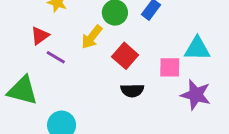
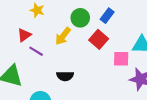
red square: (125, 56) -> (99, 39), moved
black semicircle: (132, 90) -> (65, 76), moved

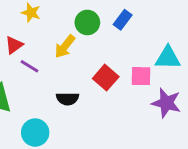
red square: (99, 39) -> (106, 78), moved

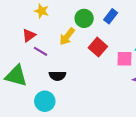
red square: (106, 78) -> (98, 47), moved
black semicircle: (68, 99) -> (58, 76), moved

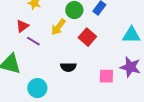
pink square: (124, 59) -> (106, 76), moved
black semicircle: (58, 76) -> (68, 67), moved

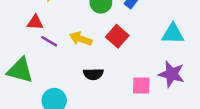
red triangle: (22, 26) -> (35, 22), turned 40
yellow arrow: (58, 27) -> (81, 39), moved, turned 72

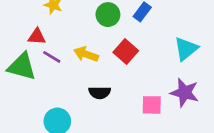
cyan triangle: (173, 34) -> (186, 49), turned -40
green triangle: (20, 70) -> (22, 67), moved

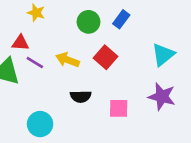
pink square: (152, 105) -> (119, 108), moved

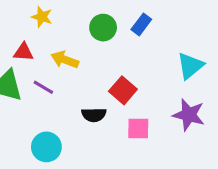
red square: (106, 57) -> (123, 90), moved
yellow arrow: (68, 60) -> (65, 60), moved
purple line: (35, 62) -> (43, 87), moved

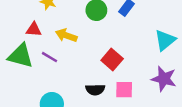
black semicircle: (94, 115) -> (95, 90), moved

